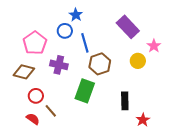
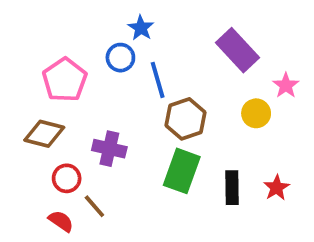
purple cross: (59, 65) -> (109, 149), moved
green rectangle: (85, 91) -> (182, 171), moved
red star: (143, 120) -> (277, 188), moved

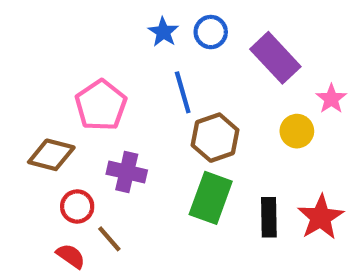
blue circle: (120, 58) -> (211, 32), moved
pink pentagon: (65, 80) -> (101, 105), moved
red star: (277, 188) -> (321, 217), size x1.5

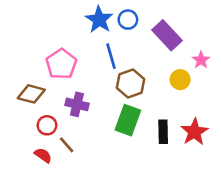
blue star: (163, 32) -> (99, 20), size x1.5

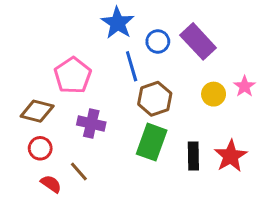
blue circle: (128, 20) -> (158, 41), moved
pink star: (201, 60) -> (245, 86), moved
red circle: (47, 125) -> (40, 148), moved

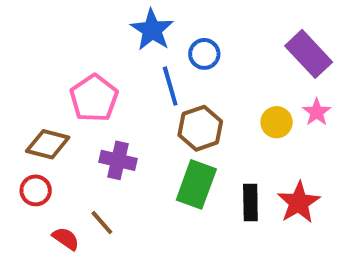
purple rectangle: (198, 41) -> (309, 54), moved
red circle: (40, 148) -> (36, 190), moved

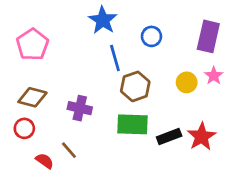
blue circle: (204, 54) -> (151, 36), moved
purple rectangle: (309, 54) -> (208, 36), turned 56
pink pentagon: (94, 98) -> (32, 45), moved
green rectangle: (196, 184) -> (133, 124), turned 72
black rectangle: (250, 202) -> (169, 137), turned 70

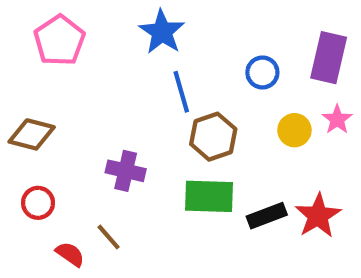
blue circle: (151, 36) -> (262, 72), moved
pink pentagon: (32, 45) -> (59, 40), moved
brown diamond: (32, 97) -> (32, 134), moved

